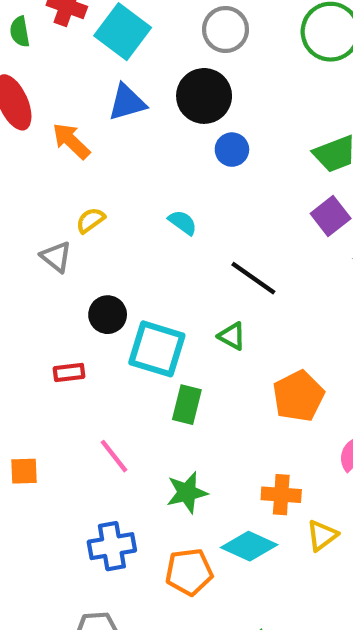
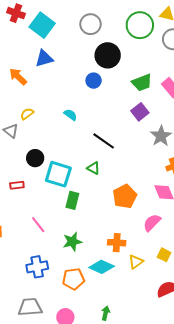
black circle: (204, 96) -> (108, 55), moved

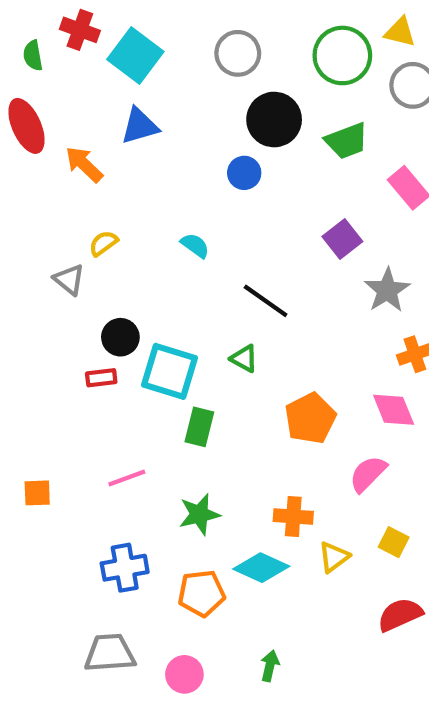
green trapezoid: (142, 83) -> (347, 141), moved
red rectangle: (17, 185) -> (101, 378), moved
pink line: (38, 225) -> (127, 478), turned -72

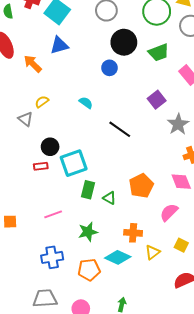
green triangle: (244, 359) -> (109, 198), moved
cyan square: (169, 371) -> (74, 163), turned -36

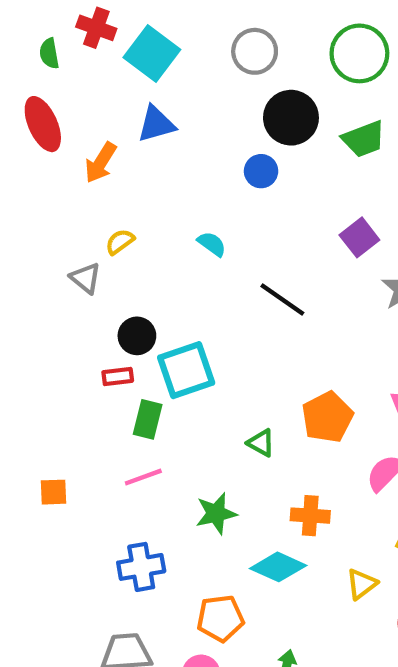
orange arrow: (33, 64) -> (101, 163), turned -102
green rectangle: (88, 190) -> (148, 419), moved
yellow triangle: (153, 252) -> (362, 584), moved
orange pentagon: (89, 270) -> (220, 618), moved

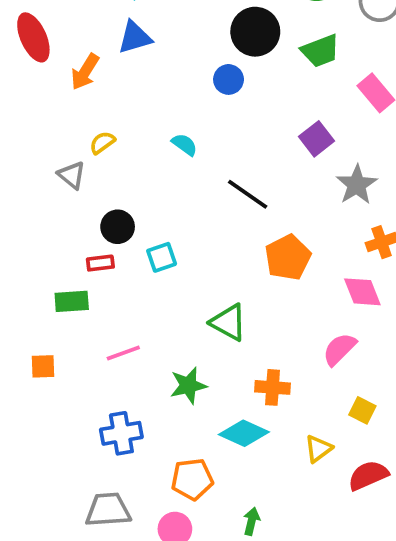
cyan square: (186, 370) -> (162, 257), size x0.6
orange pentagon: (327, 417) -> (288, 257), moved
green rectangle: (148, 419) -> (72, 301), moved, turned 72
green triangle: (261, 443) -> (229, 322), size x1.5

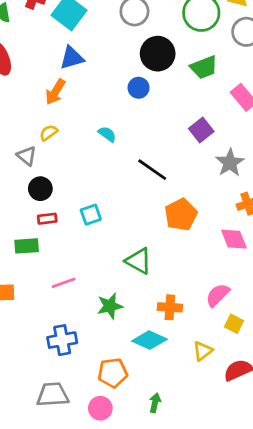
orange arrow: (85, 72) -> (55, 92), moved
black circle: (118, 227) -> (40, 189), moved
pink semicircle: (339, 349) -> (218, 295), moved

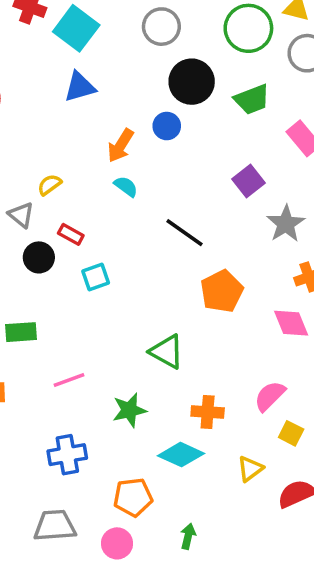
orange arrow: (55, 92) -> (121, 146), moved
cyan square: (91, 215) -> (96, 277), moved
red rectangle: (47, 219) -> (71, 234), moved, turned 36

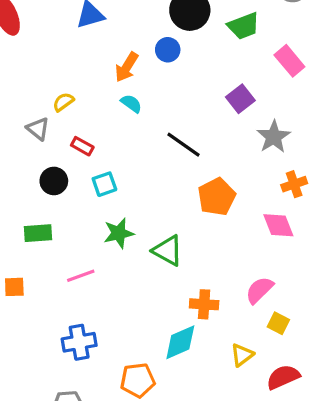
black circle: (39, 257) -> (54, 181), moved
green star: (129, 410) -> (119, 233), moved
cyan diamond: (181, 455) -> (180, 342), turned -48

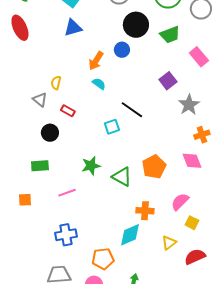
yellow semicircle: (63, 102) -> (56, 83), turned -40
cyan square: (104, 184) -> (112, 127), moved
orange pentagon: (217, 197) -> (154, 167), moved

